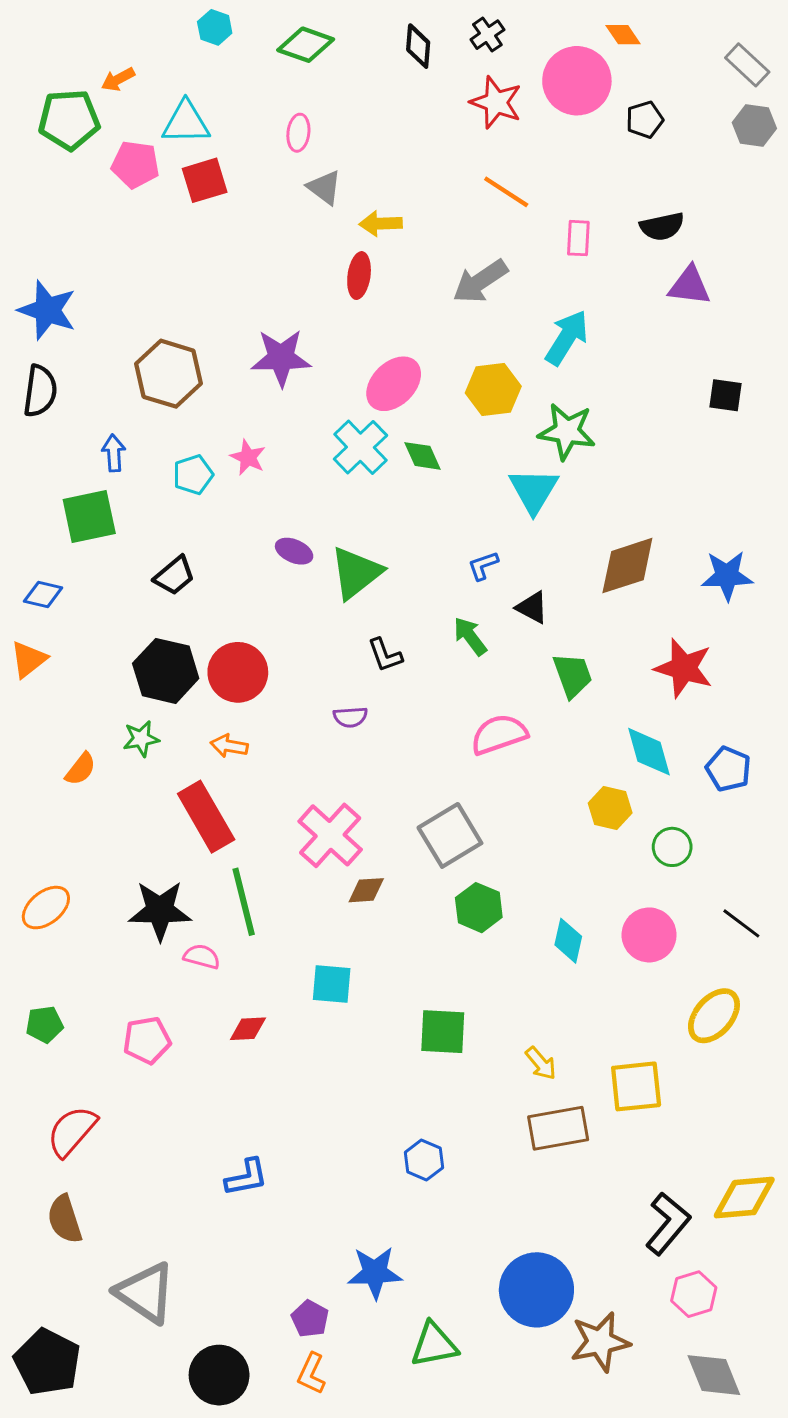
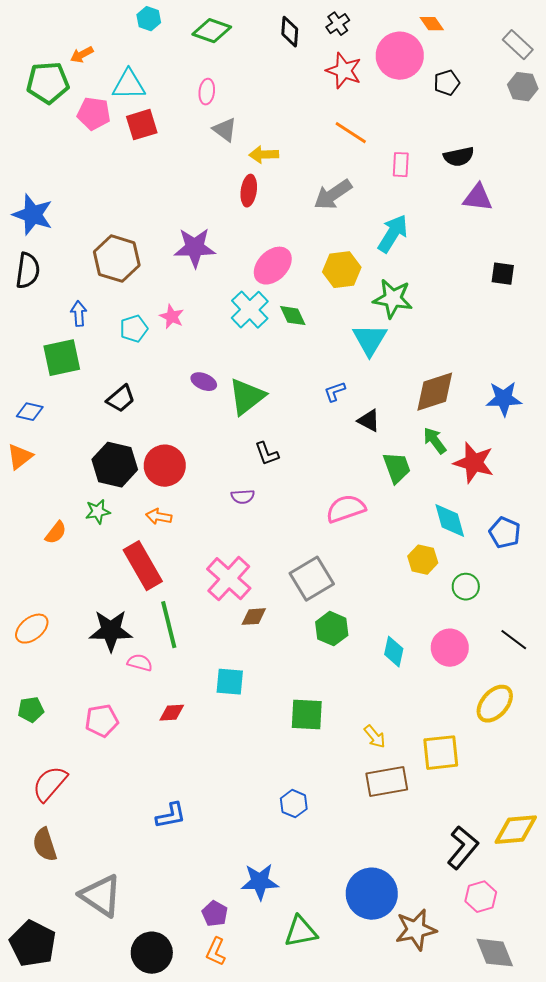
green arrow: (470, 636) -> (435, 441), moved

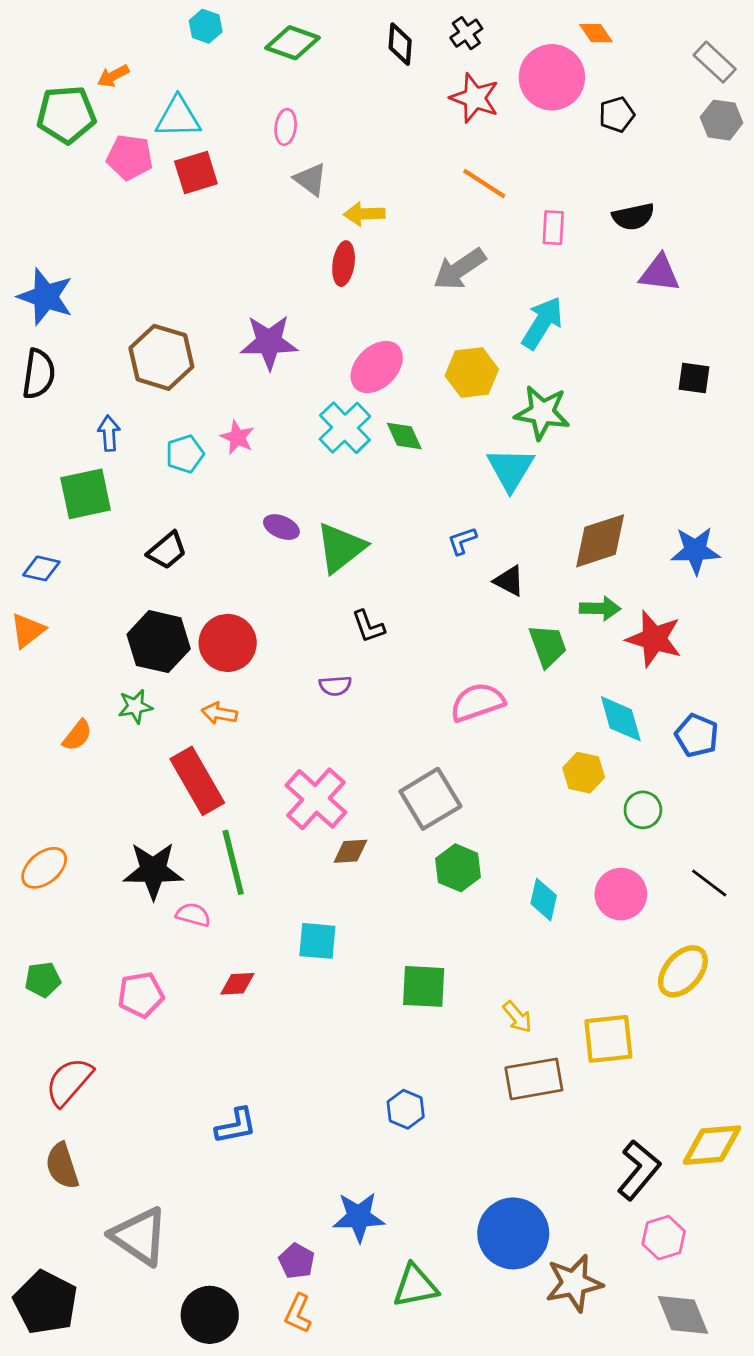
green arrow: (435, 441) -> (600, 608), turned 128

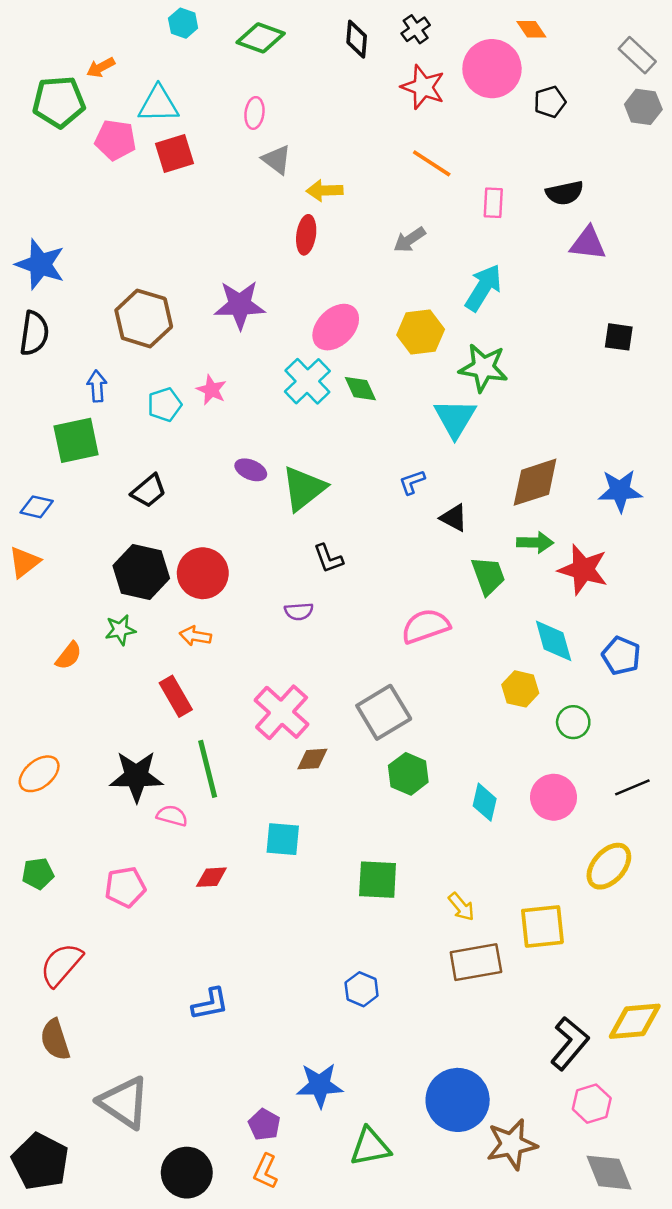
gray arrow: (459, 269) -> (410, 240), size x0.7
red rectangle: (197, 781) -> (176, 696), size x0.7
black line: (709, 883) -> (632, 787), turned -60

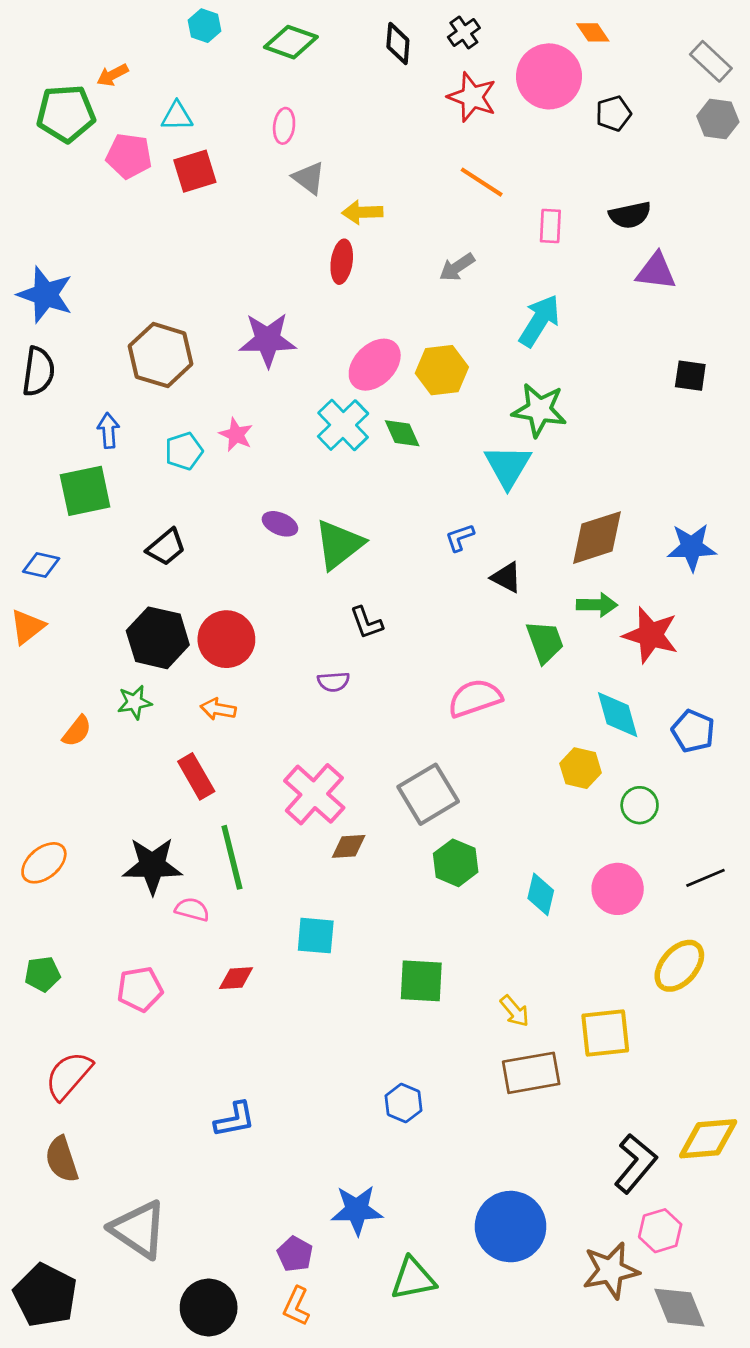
cyan triangle: (158, 104) -> (177, 116), size x0.7
yellow hexagon: (421, 332) -> (442, 370), moved
brown star: (512, 1144) -> (611, 1270), moved

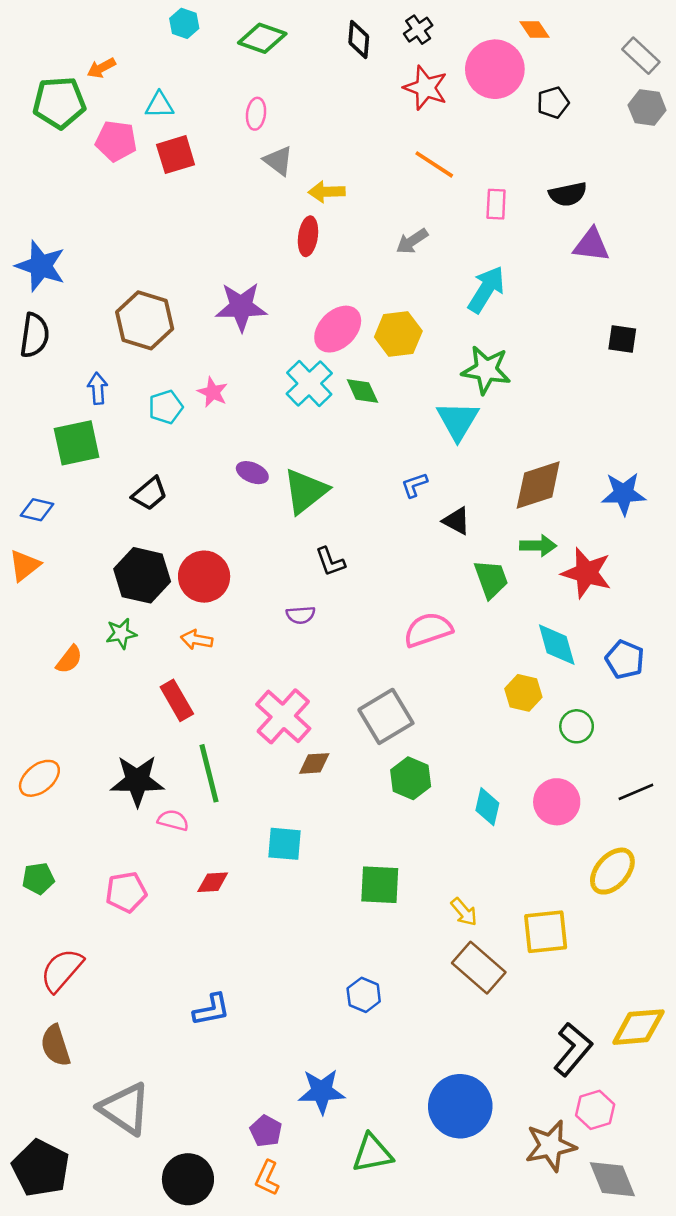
brown rectangle: (531, 1073) -> (479, 968), turned 51

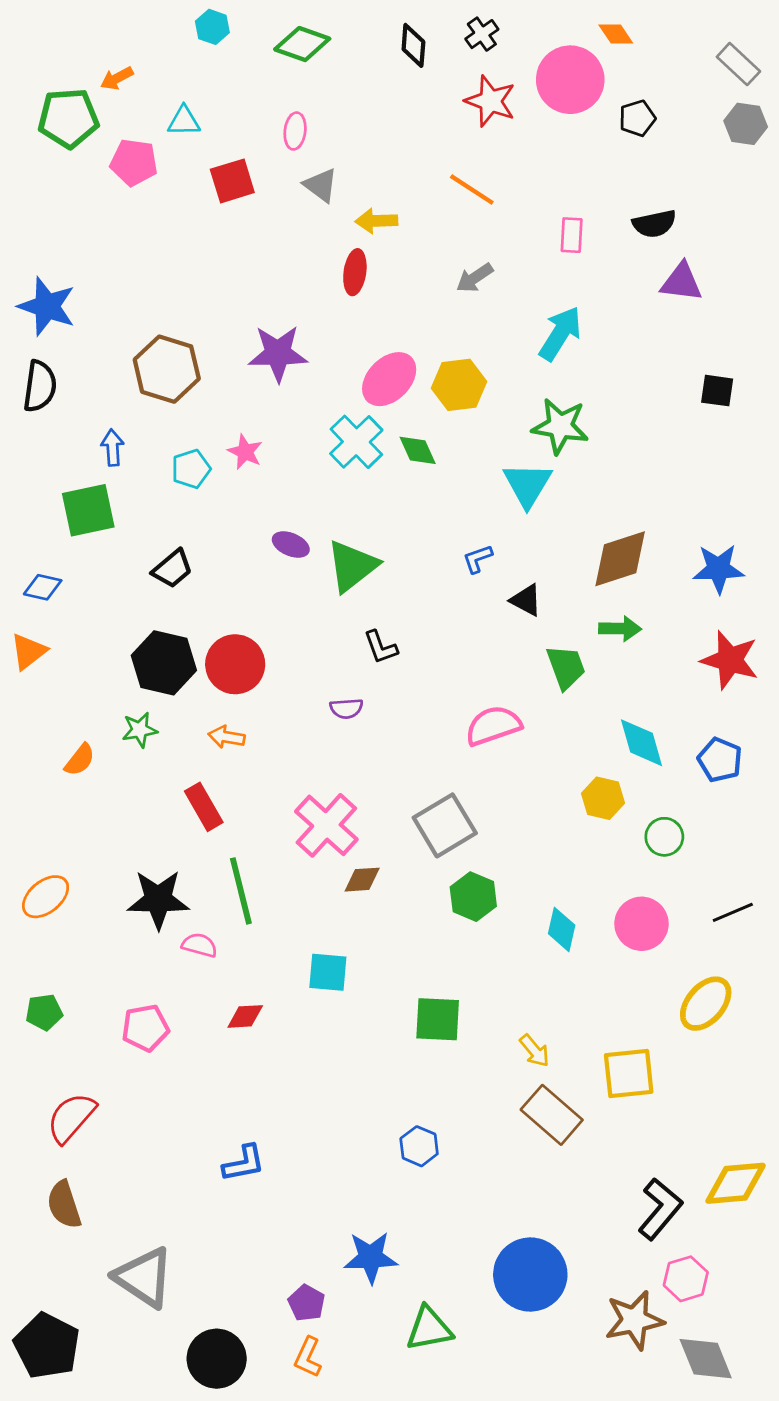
red square: (176, 155) -> (232, 181), moved
orange line: (434, 164) -> (472, 189), moved
red star: (586, 573) -> (730, 660), moved

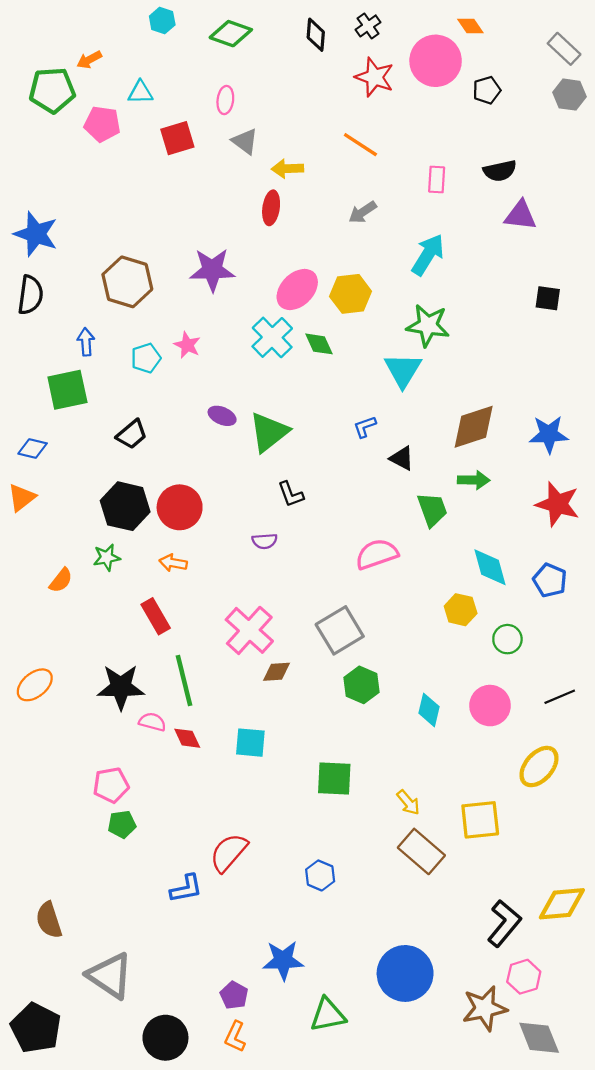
green pentagon: (44, 1012) -> (122, 824), moved
red diamond: (245, 1016) -> (187, 738), moved, turned 68
red semicircle: (71, 1118) -> (229, 853), moved

